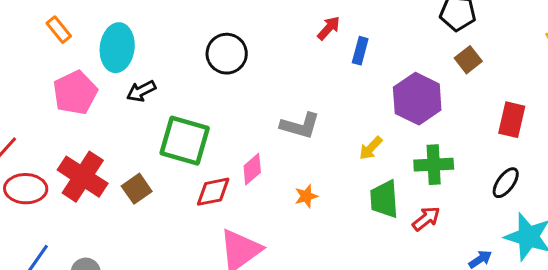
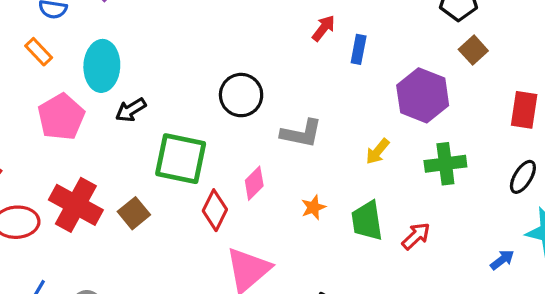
black circle: (227, 54) -> (241, 95), moved
red diamond: (213, 192) -> (215, 210), turned -48
green trapezoid: (384, 199) -> (367, 221), moved
red arrow: (426, 219) -> (416, 236), moved

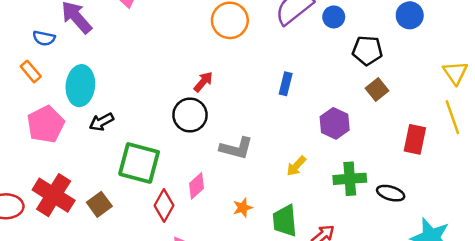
red arrow: (324, 28) -> (203, 82), moved
purple hexagon: (423, 95) -> (335, 123), size x0.7
black ellipse: (523, 177) -> (391, 193), moved, turned 72

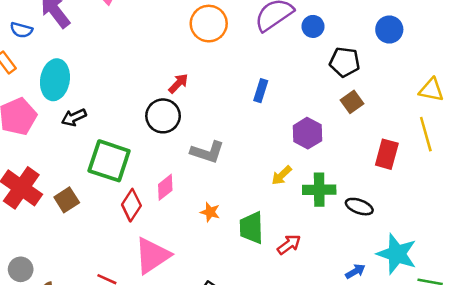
yellow triangle: (455, 73) -> (431, 90), turned -48
yellow arrow: (296, 166) -> (282, 175), moved
orange star: (243, 208) -> (210, 212), turned 30

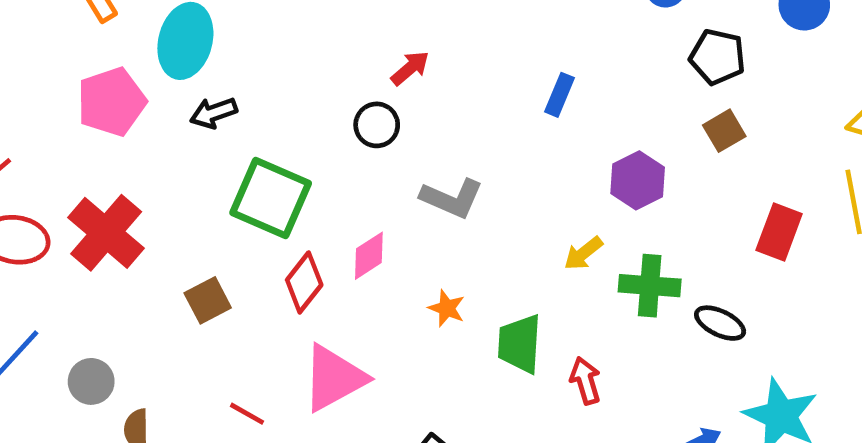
black circle: (163, 116) -> (377, 125), size x0.7
brown square: (67, 200) -> (208, 300), moved
red arrow: (289, 244) -> (585, 381), turned -75

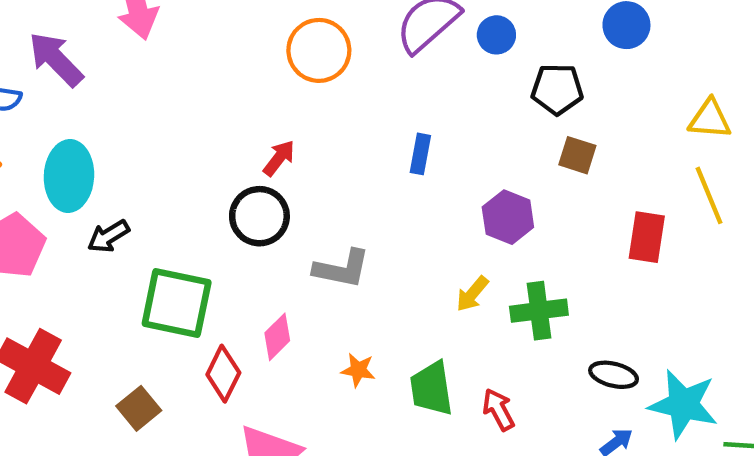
black circle: (377, 125) -> (259, 216), size x1.4
brown square: (724, 131) -> (577, 155), turned -30
black ellipse: (720, 323) -> (614, 375), moved

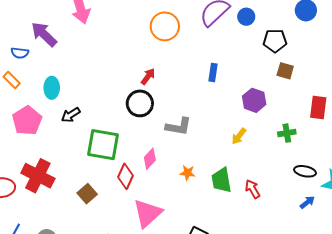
cyan ellipse: (69, 176) -> (52, 88), size x0.7
green cross: (539, 311) -> (287, 133), moved, size x0.7

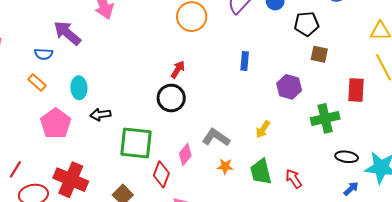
black arrow: (71, 115) -> (100, 115), turned 30
gray L-shape: (179, 126) -> (216, 138), moved, turned -152
green cross: (287, 133) -> (325, 118), size x1.5
yellow arrow: (239, 136) -> (263, 129), moved

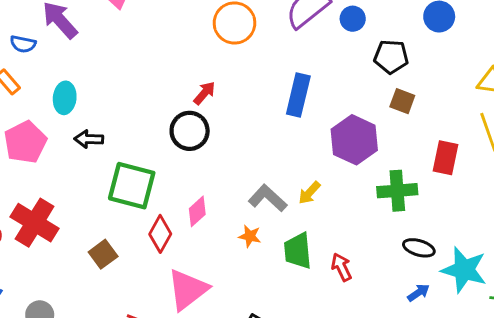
blue rectangle: (245, 61) -> (298, 95), size x1.6
purple hexagon: (289, 87) -> (354, 140), size x1.4
gray L-shape: (216, 138) -> (268, 198), moved

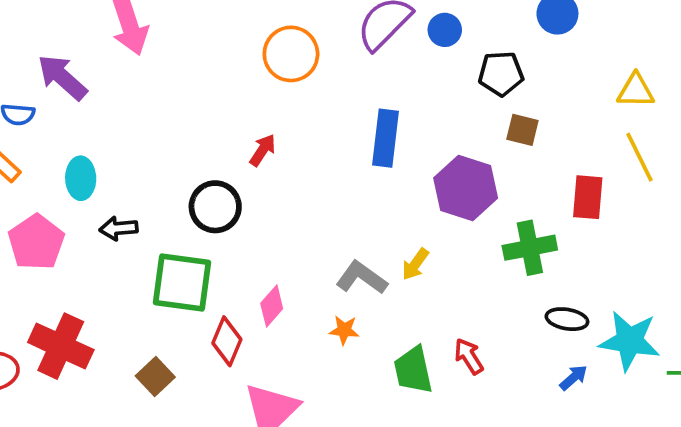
black circle: (190, 131) -> (215, 207), moved
green trapezoid: (298, 251) -> (413, 370), moved

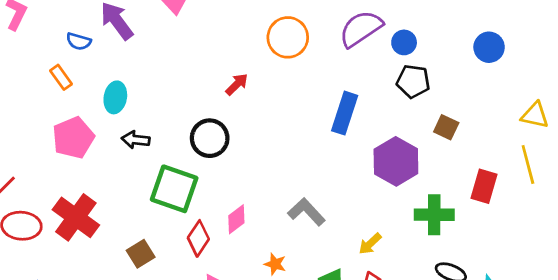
black pentagon: (501, 74) -> (413, 81), moved
red arrow: (263, 150) -> (237, 84), moved
yellow arrow: (415, 264) -> (370, 244), moved
orange star: (344, 330) -> (275, 264), moved

